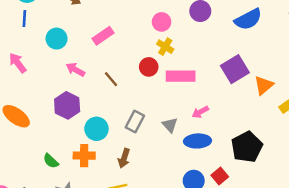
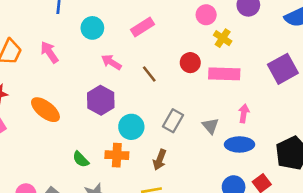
yellow cross: (165, 47) -> (223, 38), moved
pink arrow: (200, 112) -> (244, 113), turned 126

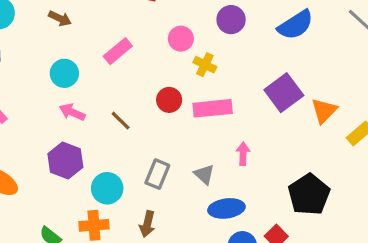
pink rectangle: (143, 27) -> (118, 51), moved
cyan circle: (92, 28) -> (64, 73), moved
blue ellipse: (239, 144) -> (226, 208), moved

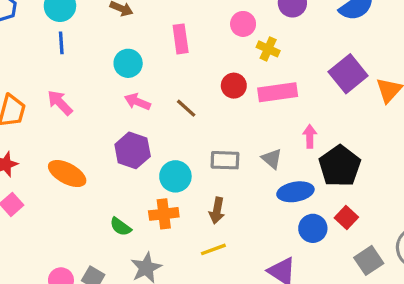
pink rectangle: (118, 51) -> (181, 39), turned -56
gray rectangle: (157, 174) -> (225, 160), turned 72
black pentagon: (309, 195) -> (340, 166), moved

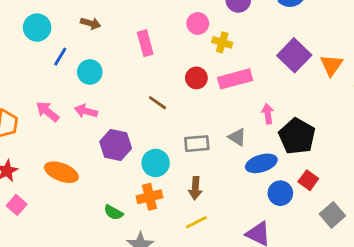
blue line: (61, 43) -> (60, 57), moved, turned 42
cyan circle: (128, 63) -> (90, 72), moved
pink arrow: (137, 102) -> (86, 111), moved

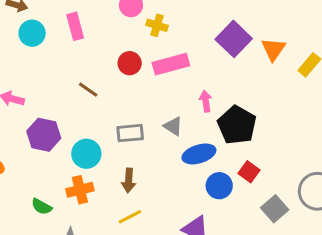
cyan circle: (90, 72) -> (32, 33), moved

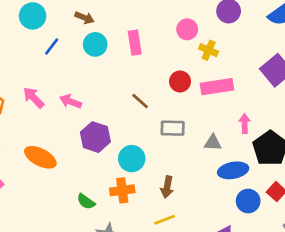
gray triangle: (173, 126) -> (213, 143), turned -36
gray rectangle: (130, 133) -> (173, 128), moved

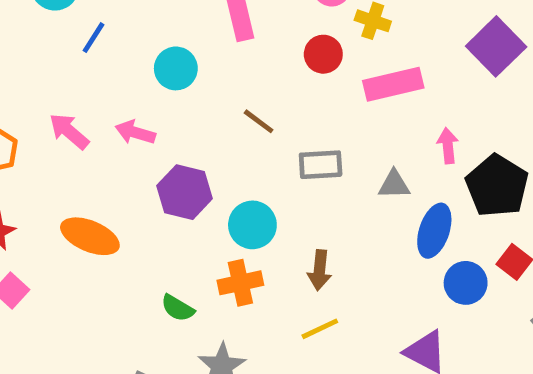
cyan circle: (95, 44) -> (176, 68), moved
red circle: (180, 81) -> (323, 54), moved
blue ellipse: (233, 170) -> (434, 231), turned -56

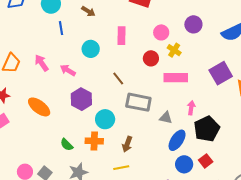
blue line: (93, 38) -> (61, 28), turned -56
gray rectangle: (321, 165) -> (138, 102), size x1.4

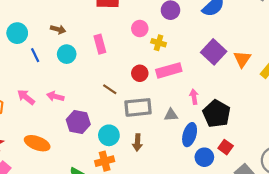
cyan circle: (91, 49) -> (67, 54), moved
red circle: (151, 58) -> (140, 73), moved
brown arrow: (127, 144) -> (137, 142), moved

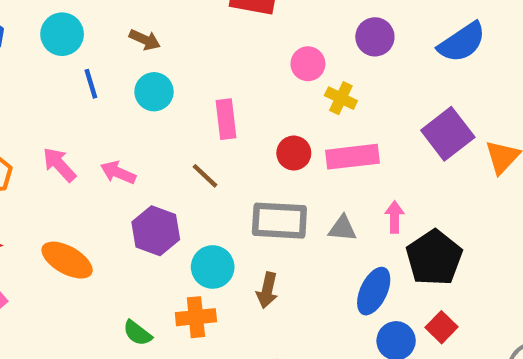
pink rectangle: (100, 44) -> (226, 119), moved
brown line: (110, 89) -> (205, 176), moved
gray triangle: (171, 115) -> (343, 228), moved

